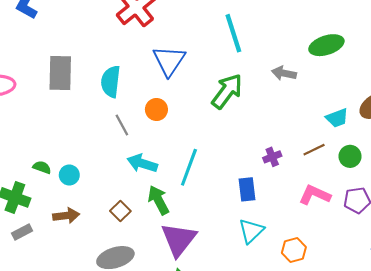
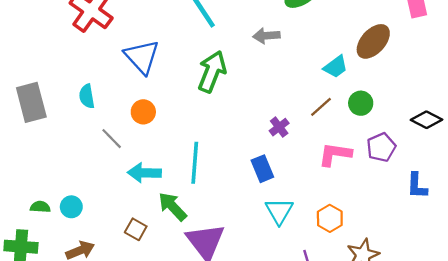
cyan semicircle: (111, 82) -> (87, 96), size x0.7

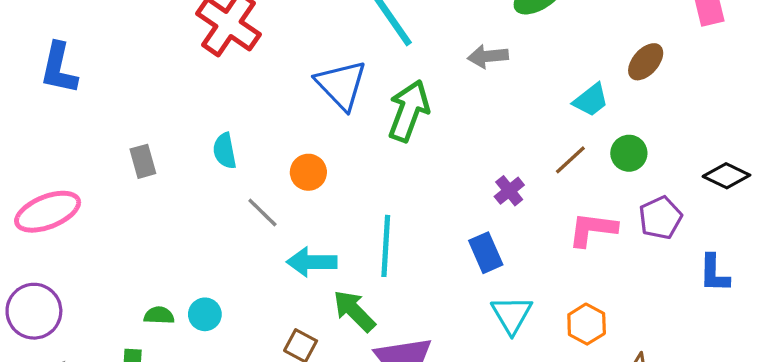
brown ellipse: (373, 41) -> (646, 62), size x0.7
blue triangle: (142, 57) -> (341, 85), moved
gray rectangle: (31, 102) -> (143, 161), size x0.6

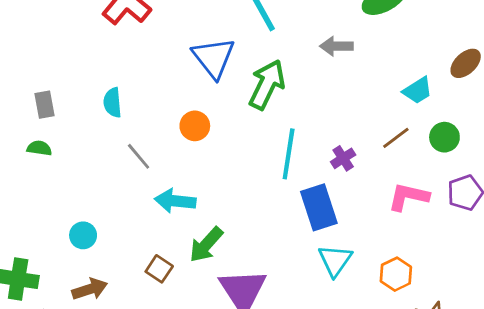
orange circle: (308, 172) -> (195, 126), moved
cyan line: (386, 246) -> (289, 154), moved
blue rectangle: (486, 253) -> (319, 207), size x1.4
green arrow: (354, 311) -> (206, 245), turned -99
green semicircle: (159, 315) -> (39, 148), moved

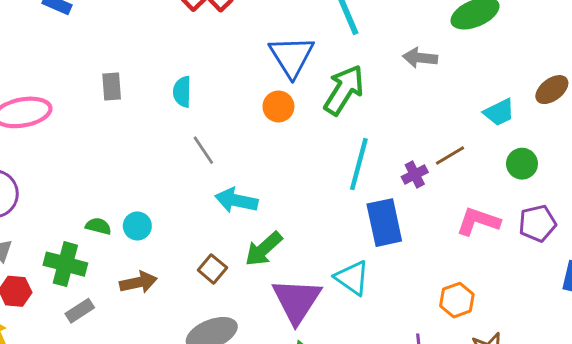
orange circle: (195, 126) -> (278, 106), moved
brown line: (396, 138) -> (450, 155), moved
green semicircle: (39, 148) -> (98, 226), moved
cyan triangle: (335, 260) -> (352, 278), moved, turned -36

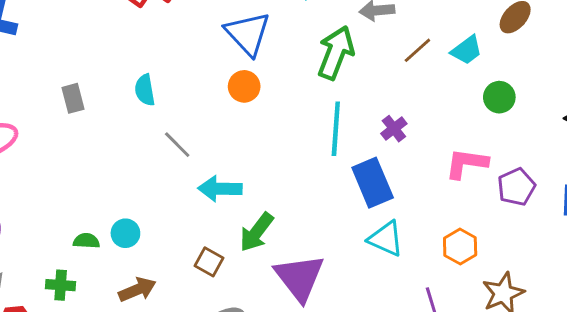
green arrow: (344, 90) -> (336, 53), moved
brown line: (450, 155) -> (417, 50), moved
purple pentagon: (537, 223) -> (516, 187), moved
green cross: (65, 264) -> (61, 285), size x0.7
cyan triangle: (352, 278) -> (386, 239), moved

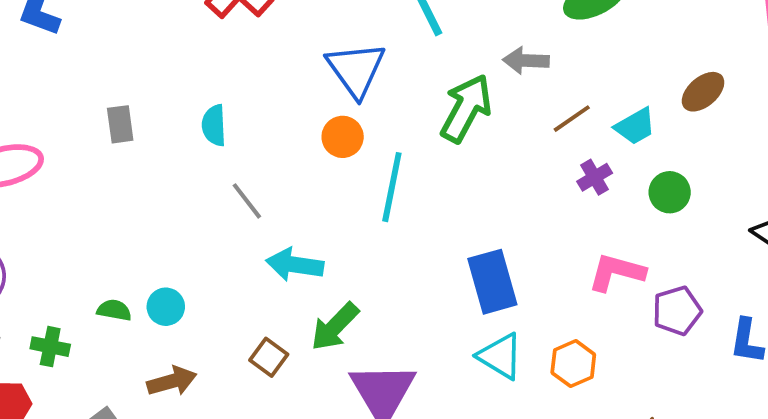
cyan line: (336, 129) -> (392, 187), moved
purple cross: (394, 129) -> (595, 177), moved
orange hexagon: (460, 246) -> (573, 364), moved
green cross: (61, 285) -> (50, 347), moved

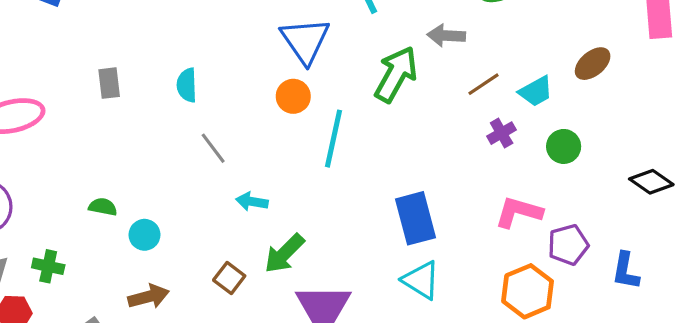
cyan arrow: (295, 265) -> (252, 202), size x0.7
green semicircle: (114, 310) -> (103, 207), moved
orange hexagon: (573, 364) -> (528, 291), moved, size x1.4

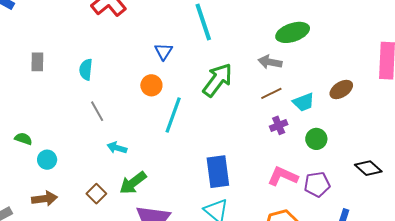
gray arrow: (446, 35) -> (270, 62), moved
blue triangle: (305, 41) -> (163, 51), size x0.6
purple pentagon: (568, 245) -> (317, 184), moved

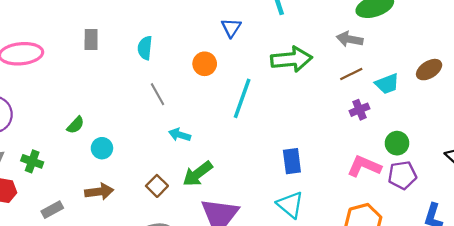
green arrow: (218, 80) -> (291, 59), turned 48
orange circle: (151, 85) -> (205, 64), moved
green semicircle: (23, 139) -> (76, 125), turned 114
green circle: (316, 139) -> (397, 143), moved
blue rectangle: (218, 172) -> (292, 161), size x0.7

